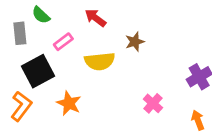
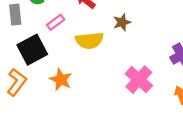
pink cross: (153, 103) -> (139, 80), size x1.5

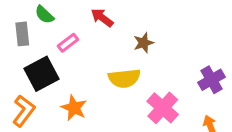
yellow semicircle: (89, 41) -> (124, 78), moved

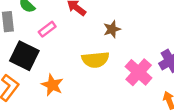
black square: (41, 74) -> (24, 56), turned -36
pink cross: (163, 108) -> (139, 72), moved

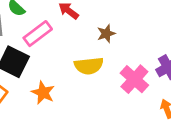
pink rectangle: (47, 29) -> (38, 34), size x1.5

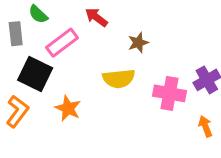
pink cross: (134, 79) -> (170, 93), turned -32

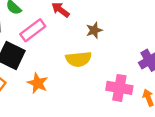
pink cross: (170, 93) -> (119, 88), moved

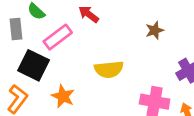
brown star: (94, 30) -> (155, 30), moved

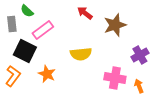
red arrow: (89, 14) -> (85, 13), moved
brown star: (155, 30) -> (115, 25), size x1.6

